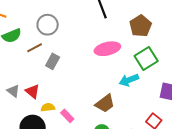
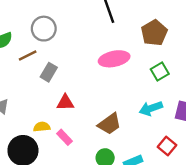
green square: (146, 58) -> (160, 72), size x0.7
cyan arrow: (129, 80) -> (151, 108), moved
red triangle: (33, 91) -> (65, 103), moved, turned -42

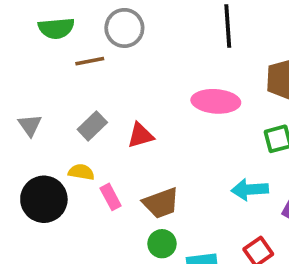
gray rectangle: (49, 72) -> (92, 126), moved
red triangle: (65, 103) -> (140, 135), moved, turned -30
brown trapezoid: (110, 124) -> (161, 203), moved

